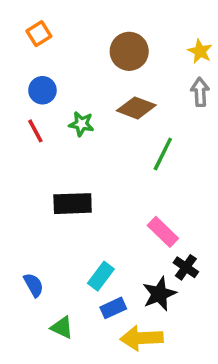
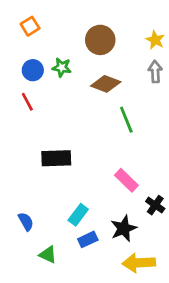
green star: (81, 124) -> (62, 67), moved
green line: (163, 154) -> (126, 120), turned -48
black cross: (186, 267) -> (155, 205), moved
yellow arrow: (142, 338) -> (139, 263), moved

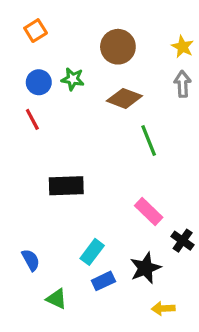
yellow arrow: (139, 263) -> (163, 308), size x0.6

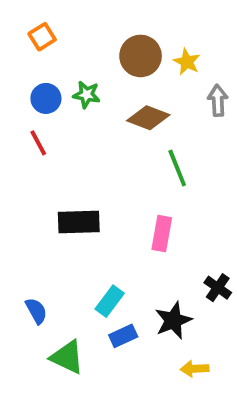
yellow star: (183, 47) -> (187, 62), moved
pink rectangle: (149, 212) -> (162, 234), moved, turned 56
green triangle: (57, 299) -> (67, 357), size x1.4

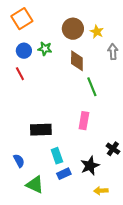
orange square: (42, 37) -> (22, 19), size x1.5
brown diamond: (148, 118) -> (77, 61), turned 70
black rectangle: (79, 222) -> (41, 130), moved
cyan rectangle: (110, 301) -> (57, 156), turned -56

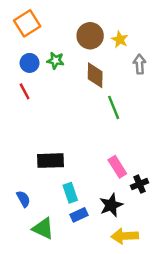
pink rectangle: (84, 121) -> (117, 167), moved, turned -42
black cross: (113, 149) -> (140, 184), turned 32
yellow arrow: (101, 191) -> (125, 236), size x1.5

